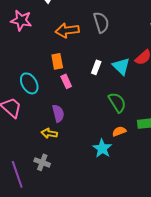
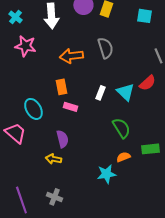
pink rectangle: (66, 81) -> (70, 107), turned -48
cyan star: (102, 148) -> (106, 174), turned 30
gray cross: (42, 162) -> (54, 197), moved

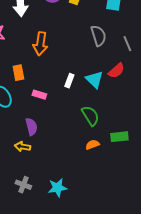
gray semicircle: (105, 48) -> (98, 36), moved
orange arrow: (71, 56) -> (40, 44), turned -75
orange rectangle: (61, 87) -> (18, 73), moved
cyan star: (106, 174) -> (57, 188), moved

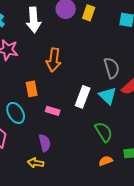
gray semicircle: (98, 36) -> (112, 68), moved
white rectangle: (69, 81) -> (83, 97), size x1.5

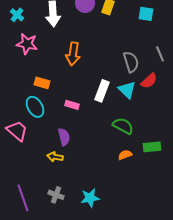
orange rectangle: (32, 89) -> (42, 83), moved, turned -63
green semicircle: (104, 132) -> (123, 126), turned -30

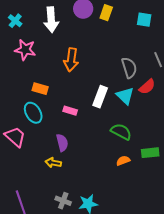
gray cross: (56, 195) -> (63, 201), moved

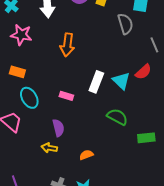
gray semicircle: (129, 68) -> (125, 24), moved
orange rectangle: (40, 89) -> (17, 72), moved
orange semicircle: (123, 161) -> (86, 155), moved

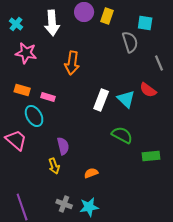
red semicircle: (143, 72) -> (148, 90), turned 78
pink rectangle: (66, 96) -> (48, 97), moved
yellow arrow: (49, 148) -> (54, 166), turned -119

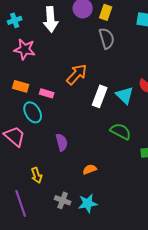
cyan cross: (16, 24) -> (15, 20), turned 32
gray semicircle: (130, 42) -> (107, 38), moved
orange arrow: (72, 63) -> (77, 74), moved, turned -145
yellow arrow: (54, 166) -> (37, 175), moved

